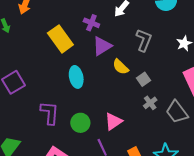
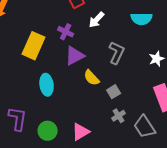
yellow rectangle: (60, 39) -> (34, 46), turned 56

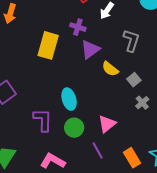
cyan ellipse: (47, 85) -> (69, 99), moved

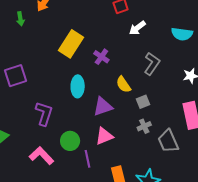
purple cross: (78, 27) -> (101, 57), moved
purple triangle: (90, 50) -> (103, 107), moved
cyan ellipse: (69, 99) -> (78, 86), moved
green circle: (74, 128) -> (70, 141), moved

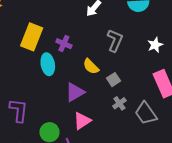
cyan ellipse: (78, 86) -> (48, 64), moved

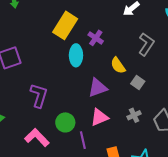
gray square: (113, 80) -> (138, 82), turned -32
gray cross: (119, 103) -> (134, 115), moved

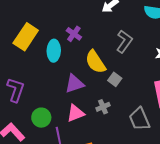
yellow rectangle: (65, 25) -> (26, 37), moved
yellow semicircle: (118, 65) -> (95, 62), size x1.4
gray cross: (134, 115) -> (103, 107), moved

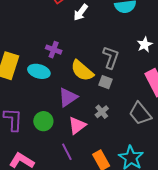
gray L-shape: (124, 41) -> (111, 57), moved
cyan ellipse: (54, 51) -> (39, 71), turned -60
green circle: (41, 118) -> (43, 121), moved

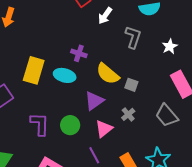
gray L-shape: (111, 57) -> (133, 37), moved

